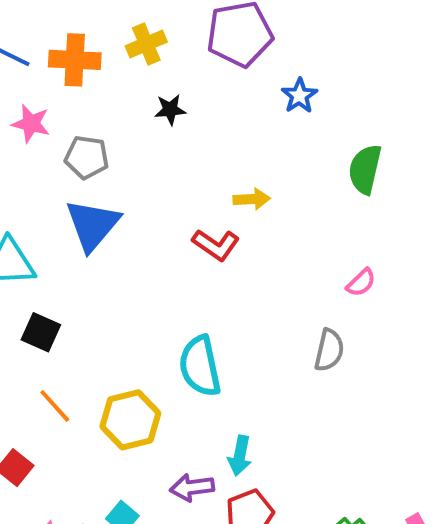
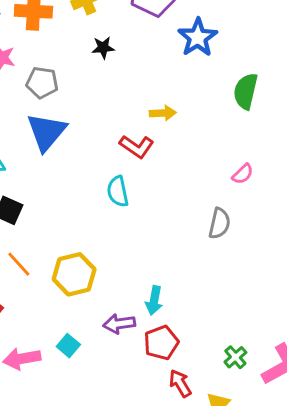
blue star: (299, 96) -> (198, 37), size x1.5
cyan semicircle: (200, 366) -> (118, 192), moved, size x0.7

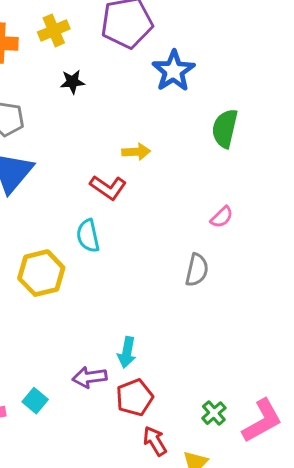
yellow hexagon: (74, 274) -> (41, 273), moved

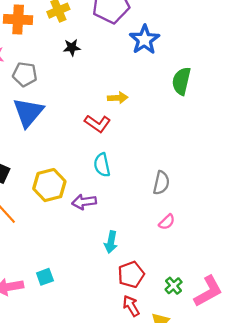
pink semicircle: (222, 217) -> (167, 222), moved
cyan semicircle: (88, 236) -> (102, 165), moved
purple arrow: (90, 377) -> (84, 202), moved
red pentagon: (135, 397) -> (131, 275), moved
cyan square: (35, 401) -> (45, 277), turned 30

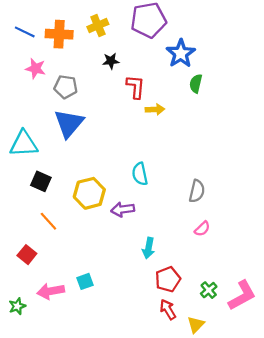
green semicircle: (181, 81) -> (196, 84), moved, size x0.7
red L-shape: (97, 124) -> (136, 87), moved, turned -120

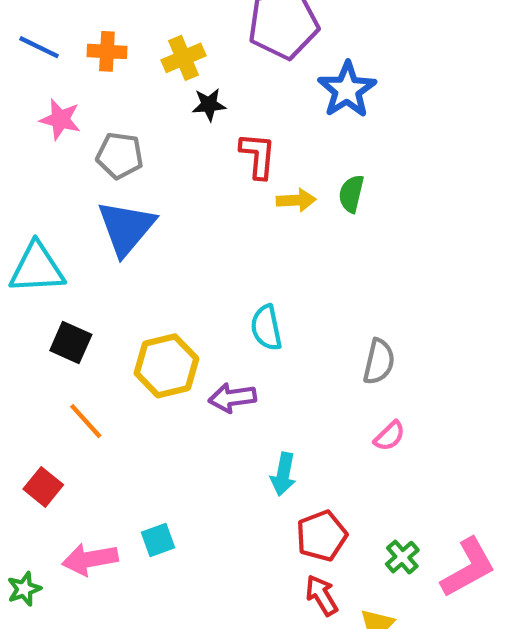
yellow cross: (98, 25) -> (183, 58), moved
orange cross: (59, 34) -> (107, 51), size x0.7
green semicircle: (196, 84) -> (351, 194), moved

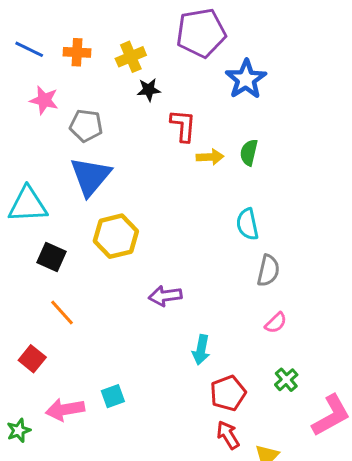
cyan semicircle: (266, 328) -> (247, 224), moved
yellow hexagon: (166, 366) -> (116, 236), moved
green cross: (402, 557) -> (286, 380), moved

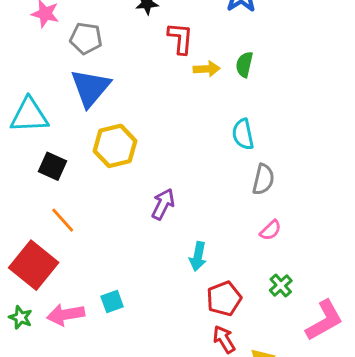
purple arrow: (165, 296) -> (163, 204), turned 124
red square: (32, 359) -> (34, 265), size x1.8
green star: (19, 430) -> (21, 317), moved, turned -30

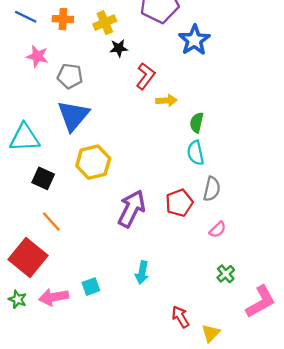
red L-shape: (180, 38) -> (145, 76), turned 32
green semicircle: (244, 64) -> (197, 123), moved
purple arrow: (163, 204) -> (132, 209), size x1.5
cyan arrow: (198, 256) -> (142, 273), moved
red pentagon: (224, 299) -> (179, 203), moved

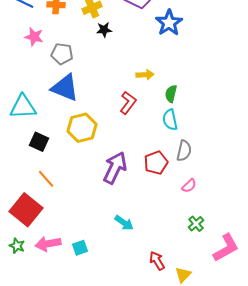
red L-shape: (145, 76) -> (128, 103), moved
blue triangle: (73, 116) -> (65, 88), turned -48
cyan arrow: (142, 273) -> (124, 223), turned -66
cyan square: (91, 287) -> (80, 248), moved

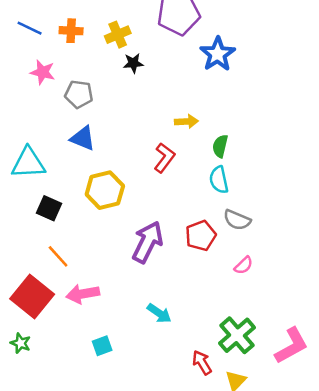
blue triangle: (65, 88) -> (83, 138), size x0.7
gray semicircle: (184, 151) -> (237, 220), turned 100
green cross: (196, 224) -> (237, 335), moved, size x1.8
pink arrow: (48, 244) -> (83, 294), moved

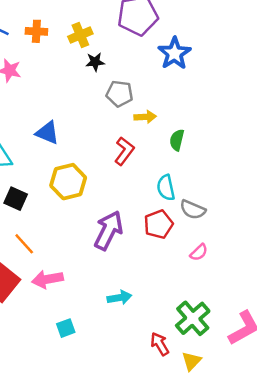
gray pentagon: (79, 94) -> (119, 94), moved
cyan semicircle: (219, 180) -> (166, 188), moved
cyan arrow: (159, 313) -> (119, 298), turned -45

